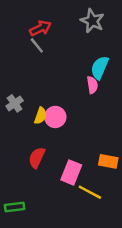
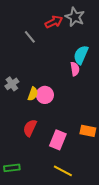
red arrow: (40, 28) -> (54, 22), moved
yellow line: (90, 192) -> (63, 171), moved

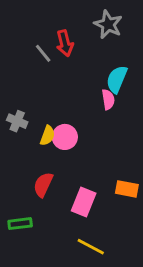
red arrow: (54, 22) -> (65, 43), moved, turned 102
gray cross: (12, 84) -> (17, 121), turned -32
green rectangle: (12, 168) -> (20, 224), moved

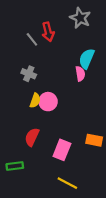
gray cross: (17, 121) -> (29, 74), moved

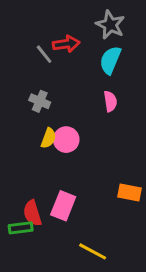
red arrow: (48, 32) -> (66, 44), turned -84
cyan semicircle: (87, 59) -> (110, 60), moved
red semicircle: (32, 137) -> (32, 213), moved, turned -42
pink rectangle: (62, 150) -> (63, 206), moved

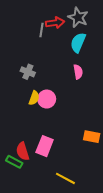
red arrow: (66, 44) -> (55, 23), moved
gray line: (44, 54) -> (41, 30), moved, turned 48
green rectangle: (21, 228) -> (14, 162), turned 35

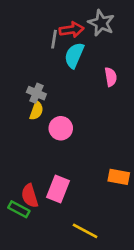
cyan semicircle: (78, 43) -> (74, 55), moved
pink semicircle: (78, 72) -> (111, 77), moved
yellow semicircle: (34, 98) -> (36, 111), moved

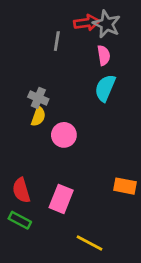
red arrow: (72, 30) -> (87, 23), moved
cyan semicircle: (74, 55) -> (105, 88), moved
pink semicircle: (111, 77) -> (104, 55), moved
red semicircle: (30, 196) -> (21, 190), moved

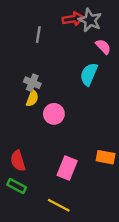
gray line: (57, 41) -> (38, 35), moved
pink semicircle: (104, 55) -> (103, 47), moved, turned -35
pink rectangle: (61, 199) -> (67, 168), moved
yellow line: (90, 243) -> (59, 205), moved

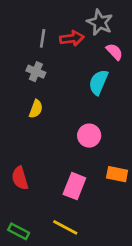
red arrow: (73, 19) -> (72, 38), moved
gray cross: (32, 83) -> (36, 72), moved
pink circle: (54, 114) -> (89, 136), moved
green rectangle: (17, 186) -> (19, 231), moved

